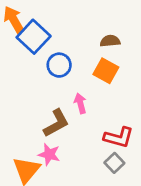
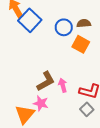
blue circle: (59, 65) -> (64, 27), moved
pink arrow: (80, 103) -> (63, 85), moved

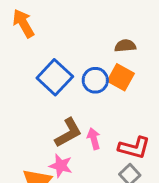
blue square: (30, 20) -> (55, 77), moved
blue circle: (64, 27) -> (95, 80), moved

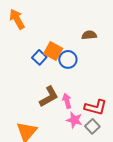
blue square: (55, 77) -> (39, 57), size x0.6
orange square: (121, 77) -> (53, 51), moved
pink star: (61, 166) -> (74, 120), moved

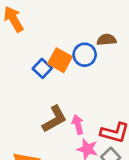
blue circle: (68, 59) -> (85, 55), moved

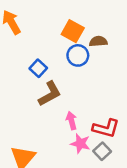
orange square: (60, 60) -> (73, 31), moved
brown L-shape: (55, 119) -> (50, 94), moved

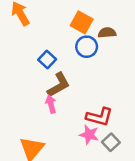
pink arrow: (71, 121) -> (51, 104), moved
red L-shape: (106, 128) -> (99, 117), moved

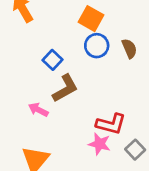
brown semicircle: (107, 33) -> (129, 48), moved, turned 72
pink arrow: (51, 104) -> (38, 110), moved, turned -48
gray square: (111, 142) -> (135, 150), moved

